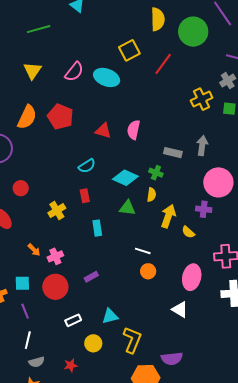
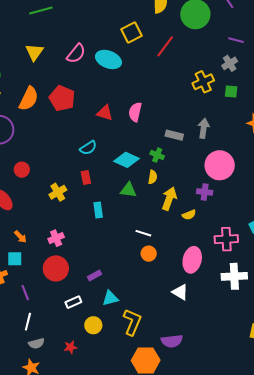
yellow semicircle: (188, 232) -> (189, 215), turned -64
orange arrow: (34, 250) -> (20, 237), moved
purple rectangle: (91, 277) -> (94, 275), moved
cyan square: (22, 283) -> (15, 259), moved

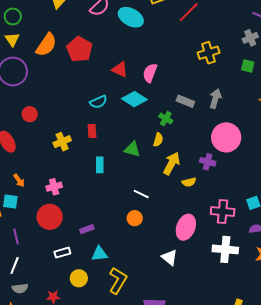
yellow cross: (203, 82) -> (209, 53), moved
cyan diamond: (127, 160) -> (134, 99), moved
orange circle: (149, 254) -> (135, 218), moved

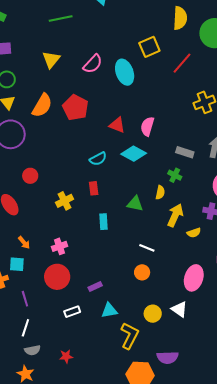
cyan ellipse: (131, 17) -> (125, 72), turned 45
green cross: (166, 119) -> (175, 175), moved
yellow circle: (79, 278) -> (153, 314), moved

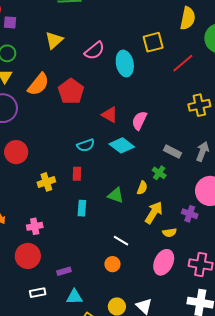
red circle: (30, 176) -> (16, 152), size x1.5
pink ellipse: (194, 278) -> (164, 262), moved

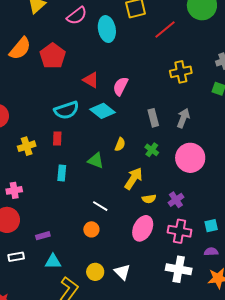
cyan semicircle: (86, 145) -> (67, 110), size x1.4
gray rectangle: (172, 152) -> (153, 118), turned 48
green cross: (159, 173) -> (152, 150), moved
yellow semicircle: (142, 188) -> (120, 144), moved
purple cross: (190, 214) -> (176, 200), moved, turned 35

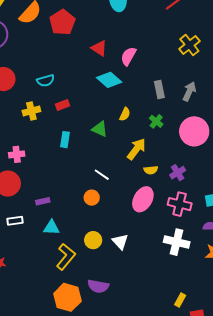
yellow cross: (181, 72) -> (189, 45), turned -30
cyan semicircle: (67, 110) -> (46, 81), moved, size x0.7
red rectangle: (57, 139) -> (63, 105), turned 64

